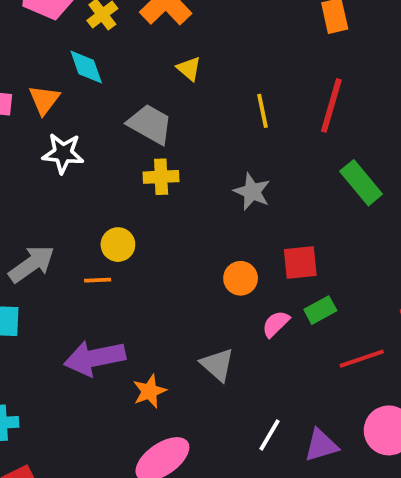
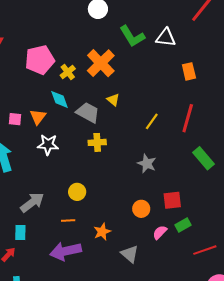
yellow line: (262, 111) -> (152, 121), turned 48
gray trapezoid: (150, 124) -> (88, 113), moved
yellow cross: (161, 177) -> (97, 142), moved
orange line: (98, 280) -> (68, 220), moved
orange star: (149, 391) -> (102, 232), moved

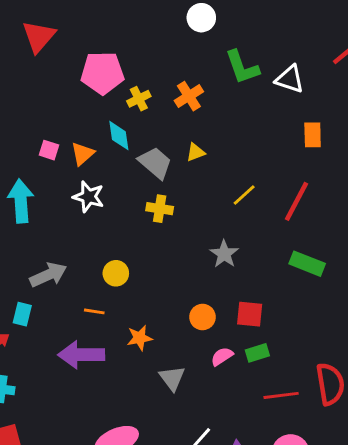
orange cross: (101, 63) -> (189, 96), size x0.7
yellow triangle: (113, 100) -> (196, 152), turned 48
green rectangle: (204, 158) -> (307, 264), turned -40

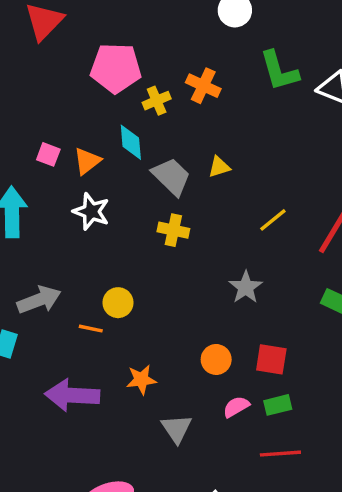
orange cross: (189, 96) -> (203, 86), moved, turned -36
orange line: (94, 311) -> (91, 329), moved
red line: (281, 395) -> (280, 454), moved

